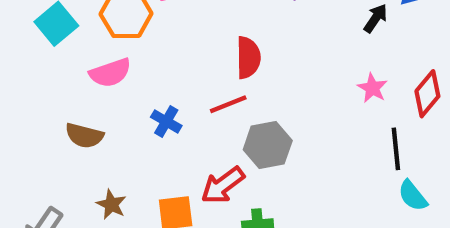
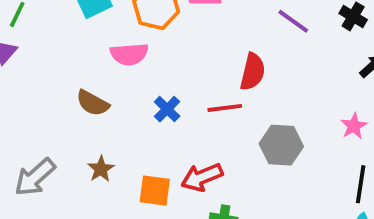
gray hexagon: (268, 145) -> (281, 145), moved

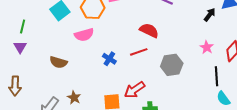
red semicircle: (253, 72) -> (149, 30), turned -66
brown semicircle: (93, 103) -> (58, 62), moved
brown star: (101, 169) -> (74, 98), moved

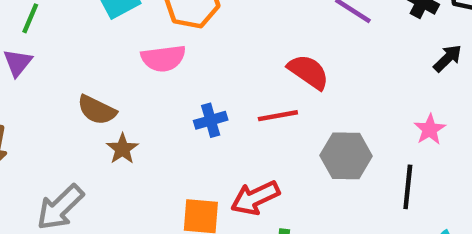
blue cross: (109, 59) -> (211, 120), turned 32
black line: (216, 76) -> (408, 187), moved
brown star: (74, 98) -> (122, 149), moved

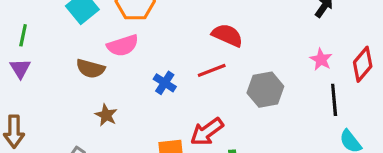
brown semicircle: (97, 110) -> (90, 69), moved
blue cross: (211, 120) -> (165, 83), turned -30
black line: (408, 187) -> (334, 100), moved

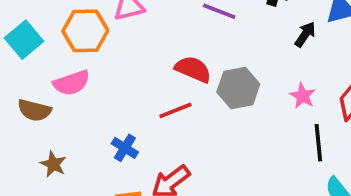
blue cross: (165, 83) -> (125, 148), moved
gray hexagon: (265, 90) -> (238, 88), moved

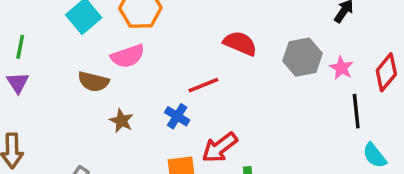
gray hexagon: (238, 88) -> (303, 57), moved
red line: (175, 110) -> (203, 85), moved
brown star: (53, 164) -> (121, 121), moved

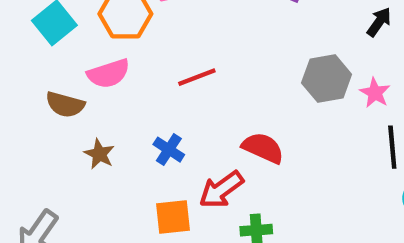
red semicircle: (240, 43) -> (263, 148), moved
red line: (203, 85) -> (197, 77), moved

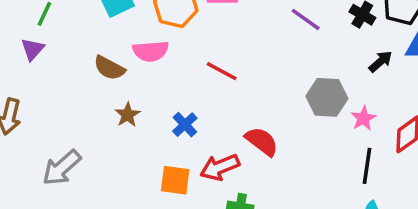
red line: (197, 77) -> (222, 71), turned 36

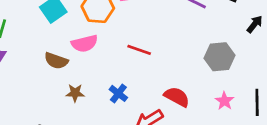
brown star: (127, 115) -> (75, 93), turned -30
pink star: (363, 118) -> (224, 101), moved

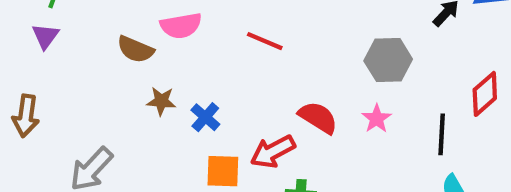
blue cross: (118, 93) -> (205, 117), moved
pink star: (224, 101) -> (377, 119), moved

